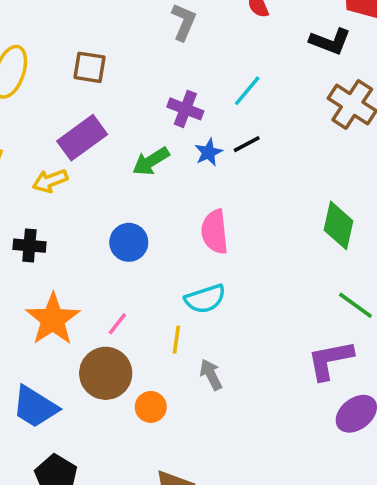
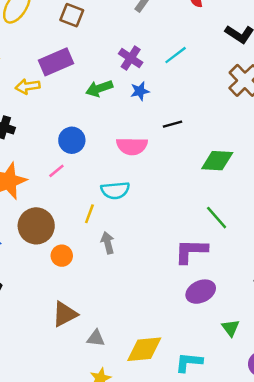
black line: (247, 144) -> (172, 124), moved
green diamond: (339, 225) -> (217, 161), turned 68
pink semicircle: (215, 232) -> (132, 146), turned -96
pink line: (117, 324) -> (56, 171), moved

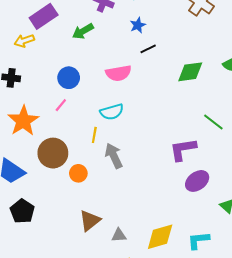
blue star: (140, 91) -> (138, 25), moved
green line: (217, 218) -> (213, 122), moved
gray arrow: (108, 243) -> (114, 156), size x1.4

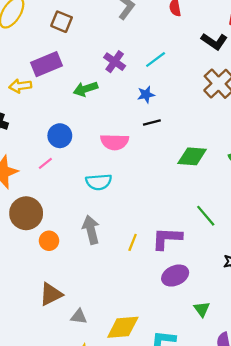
yellow line: (94, 135) -> (133, 242), moved

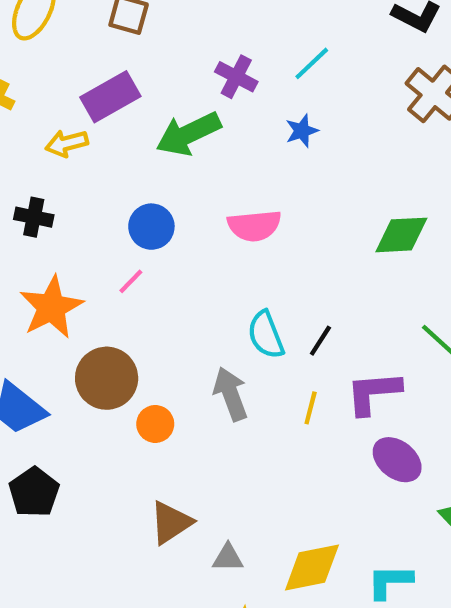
green arrow: (86, 89) -> (188, 134), size x1.4
black line: (152, 122) -> (320, 341), moved, turned -36
cyan semicircle: (99, 182) -> (266, 335), moved, turned 80
purple ellipse: (175, 276) -> (397, 460), turned 70

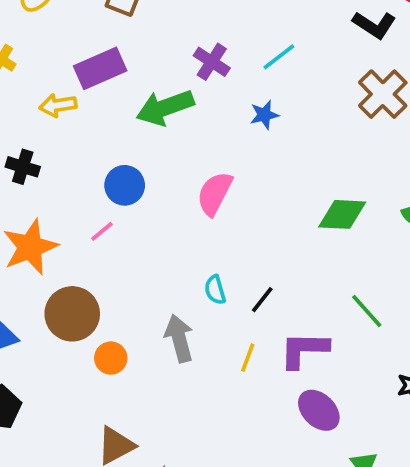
pink semicircle: (254, 226) -> (215, 194), turned 117
cyan semicircle: (266, 335) -> (215, 290), size x0.7

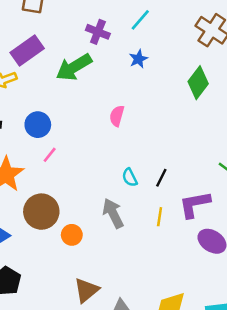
blue circle: (125, 185) -> (38, 125), moved
pink semicircle: (215, 194) -> (117, 116), size x0.7
green diamond: (342, 214) -> (198, 83), moved, turned -44

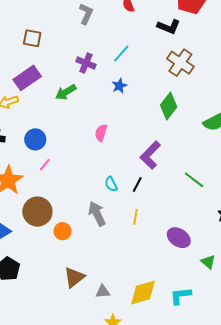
green arrow: (74, 67) -> (66, 92), size x0.7
purple L-shape: (195, 204) -> (150, 155), moved, turned -36

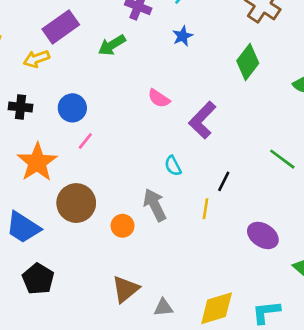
pink semicircle: (101, 133) -> (159, 98), turned -72
purple L-shape: (150, 155) -> (202, 120), moved
black line: (137, 185) -> (224, 181), moved
orange circle: (63, 231) -> (123, 226), moved

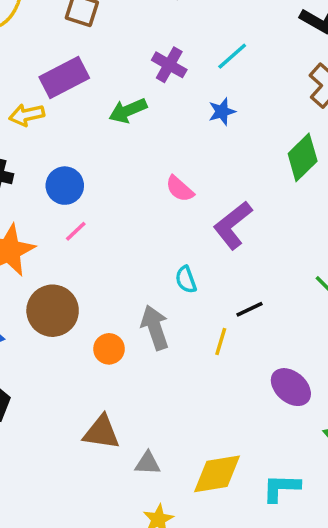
black line: (224, 181) -> (250, 309), turned 30
brown triangle: (126, 289) -> (101, 432), turned 40

